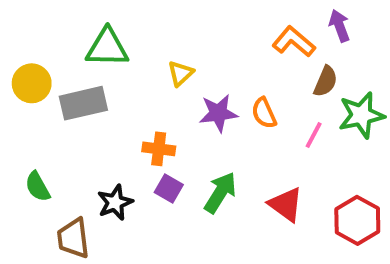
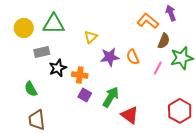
yellow circle: (32, 83) -> (24, 28), moved
gray rectangle: (83, 103) -> (42, 52), size x0.7
green semicircle: (38, 187) -> (31, 89), moved
black star: (115, 202) -> (58, 68), moved
red triangle: (286, 204) -> (130, 115), moved

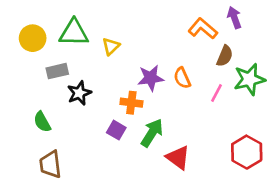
yellow triangle: (91, 37) -> (111, 46), moved
orange cross: (80, 75) -> (131, 103), moved

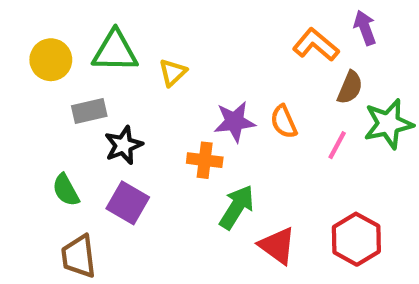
purple square: (116, 130) -> (128, 203), moved, size x1.4
red hexagon: (247, 152) -> (356, 239), moved

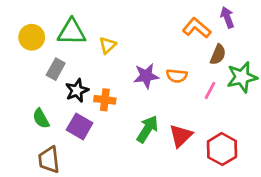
gray rectangle: (89, 111) -> (56, 69), turned -48
orange semicircle: (284, 122) -> (177, 76), turned -60
orange cross: (205, 160) -> (105, 100), moved
red triangle: (277, 246) -> (181, 136), moved, turned 40

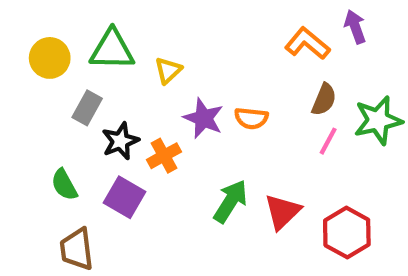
brown semicircle: (218, 55) -> (324, 100), moved
purple star: (146, 76) -> (203, 118), moved, turned 30
orange semicircle: (177, 76) -> (251, 118), moved
orange cross: (105, 100) -> (164, 156), turned -36

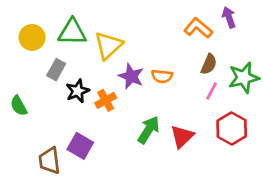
yellow triangle: (168, 70) -> (108, 45), size x1.6
green semicircle: (64, 185) -> (19, 106), moved
purple square: (124, 197) -> (80, 146), moved
red hexagon: (347, 233) -> (232, 128), moved

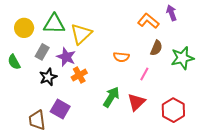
purple star: (131, 76) -> (66, 57), moved
black star: (78, 91) -> (48, 77), moved
pink line: (212, 91) -> (144, 74), moved
green semicircle: (19, 106) -> (14, 62), moved
red hexagon: (232, 128) -> (173, 110), moved

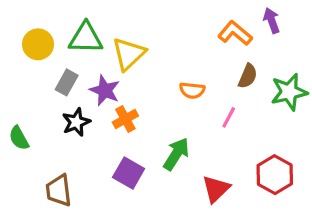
green semicircle: (14, 62) -> (19, 138), moved
red triangle: (136, 102) -> (216, 189), moved
purple square: (60, 109) -> (129, 173), moved

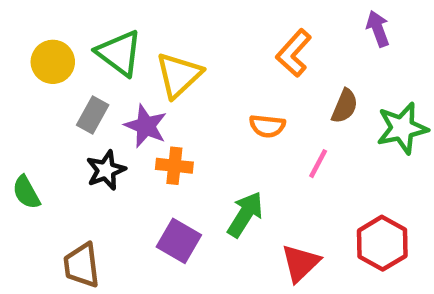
orange L-shape: (235, 33) -> (294, 53), moved, turned -88
green triangle: (86, 38) -> (119, 53), turned 36
orange cross: (125, 119) -> (174, 166), turned 35

